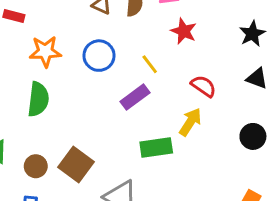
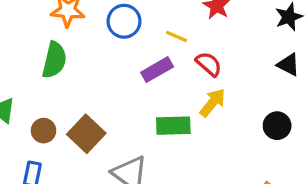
yellow line: (150, 64) -> (177, 37), turned -36
red semicircle: (203, 86) -> (209, 64), moved

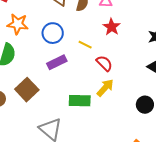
purple rectangle: (157, 70) -> (57, 62), moved
brown square: (86, 134) -> (27, 90), moved

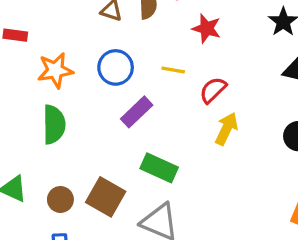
red semicircle: (104, 63) -> (213, 90), turned -72
brown square: (27, 90) -> (106, 197), moved
green rectangle: (80, 101) -> (159, 168), moved, turned 40

